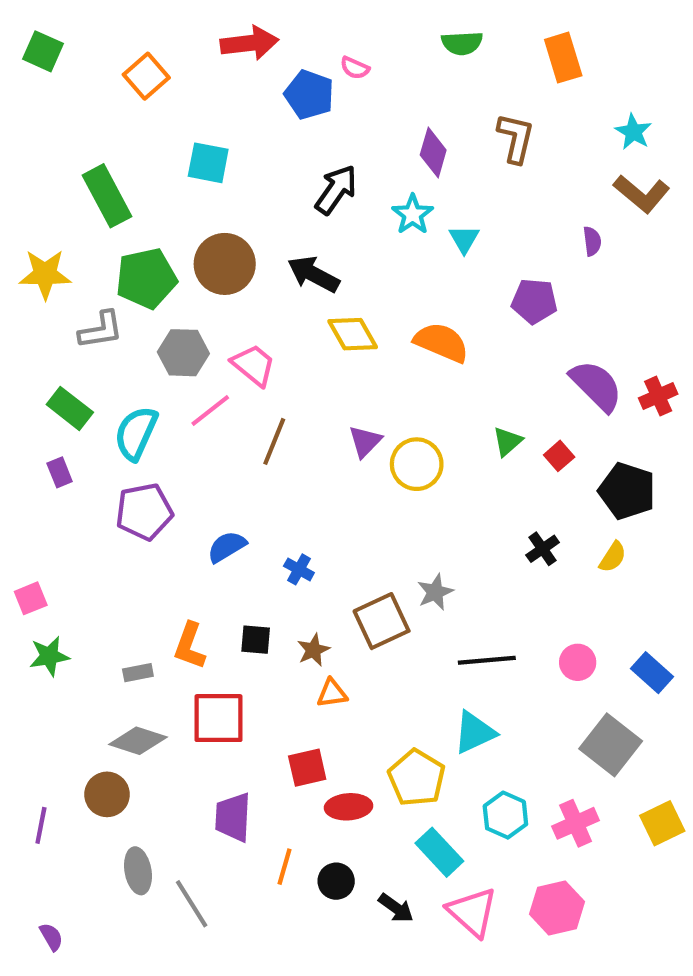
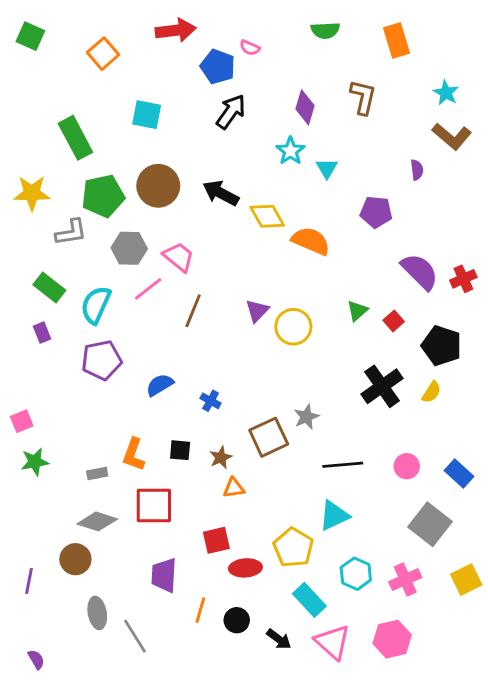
black arrow: (336, 190) -> (231, 112), moved
yellow diamond: (353, 334) -> (267, 216), moved
black cross: (543, 549) -> (382, 386), size x1.8

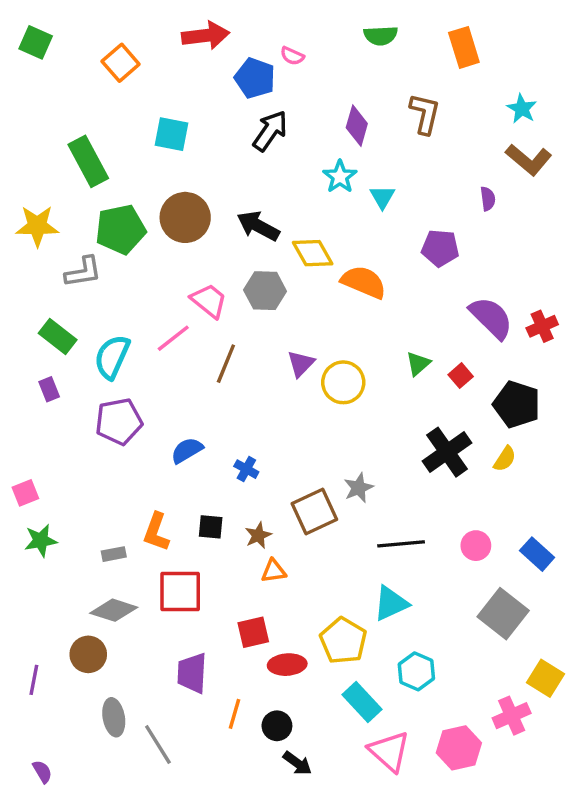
gray hexagon: (129, 248) -> (265, 291), moved
pink cross: (405, 580) -> (512, 716), moved
yellow square: (466, 580) -> (546, 678), turned -32
black arrow: (279, 639) -> (297, 763), moved

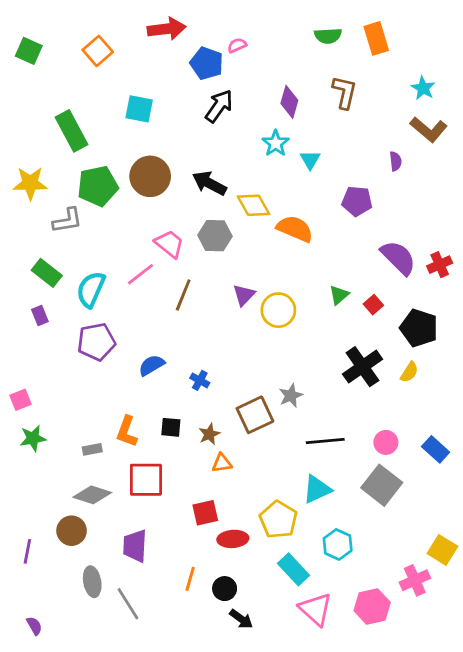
green semicircle: (381, 36) -> (328, 36), moved
green square: (36, 42) -> (29, 51), moved
pink semicircle: (292, 56) -> (237, 45), turned 132
gray square: (503, 614) -> (382, 485), moved
purple trapezoid: (192, 673) -> (135, 546), moved

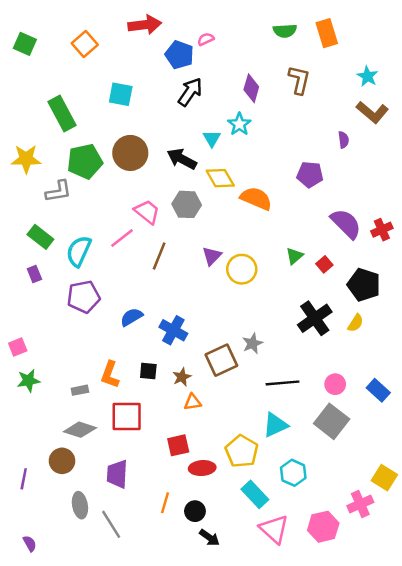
cyan triangle: (310, 160) -> (212, 139), moved
blue cross: (200, 380) -> (173, 330), size x1.6

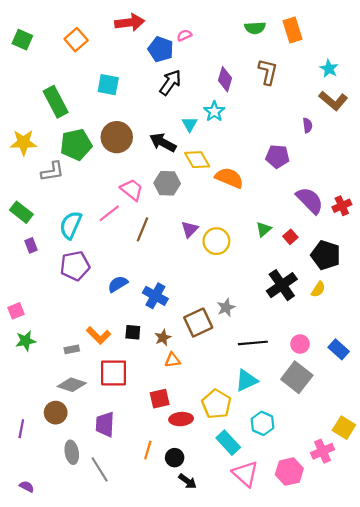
green rectangle: (40, 237) -> (21, 212), moved
orange L-shape: (110, 375) -> (99, 335), turned -65
purple semicircle: (30, 544) -> (27, 487), turned -32

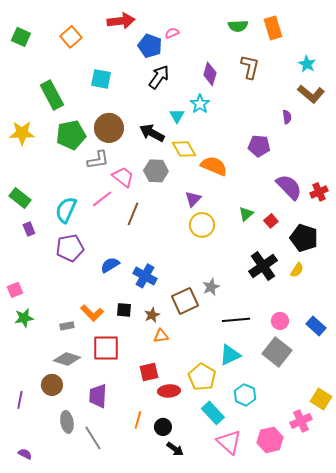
gray L-shape: (52, 171) -> (98, 160), moved
purple triangle: (190, 229) -> (193, 199), moved

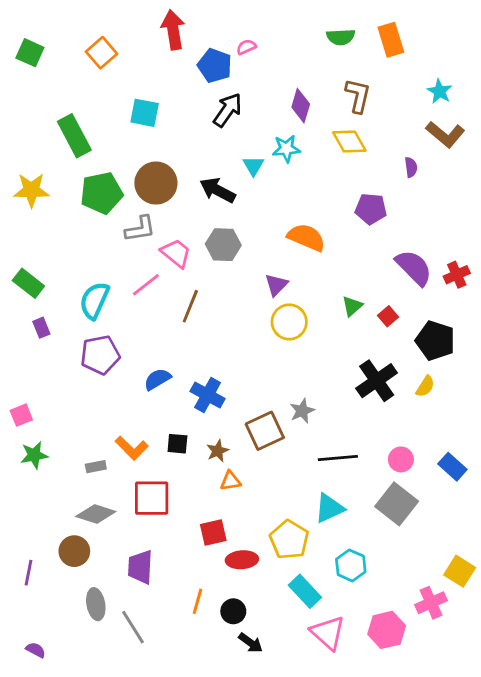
red arrow: (121, 21) -> (173, 30), turned -92
cyan star: (200, 104) -> (286, 149), turned 30
yellow diamond: (184, 149) -> (349, 141), moved

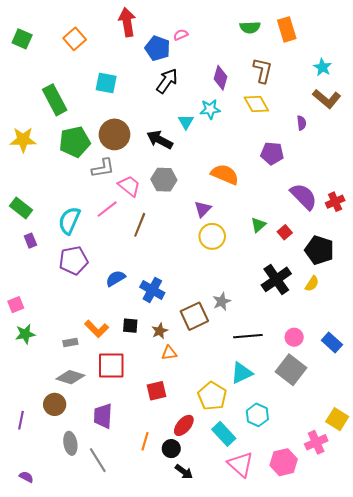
red ellipse: (242, 560) -> (184, 425), moved, turned -45

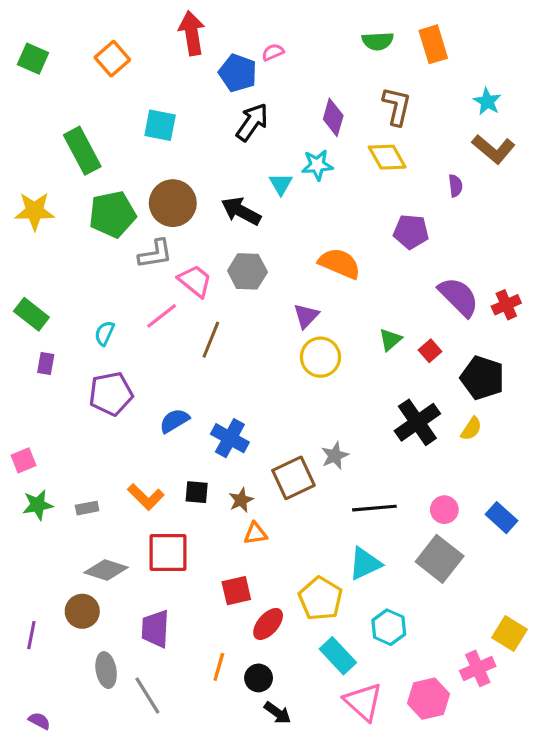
cyan semicircle: (69, 221) -> (104, 333), size x0.6
purple rectangle: (30, 241) -> (46, 364), turned 32
gray rectangle: (70, 342) -> (87, 508), moved
red ellipse: (184, 425) -> (268, 624), moved

